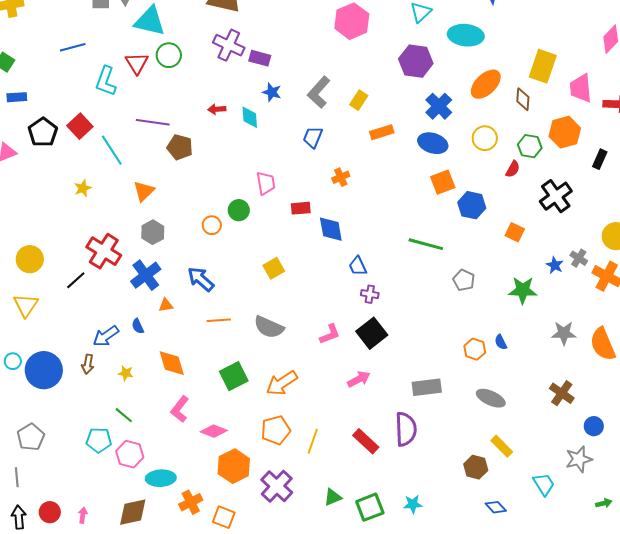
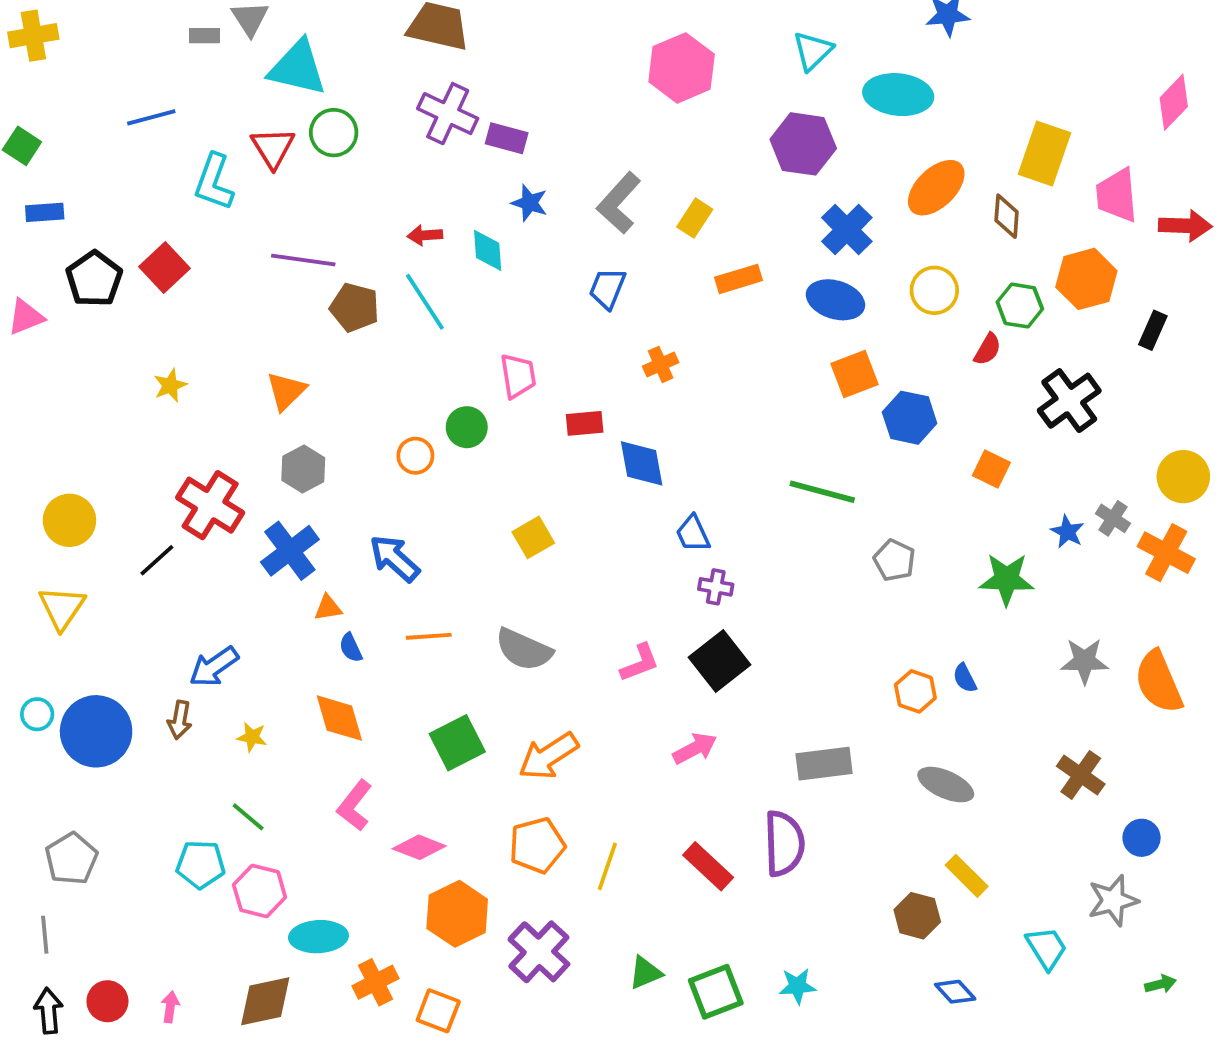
cyan line: (112, 150) -> (425, 302), moved
blue semicircle: (138, 326) -> (351, 648), moved

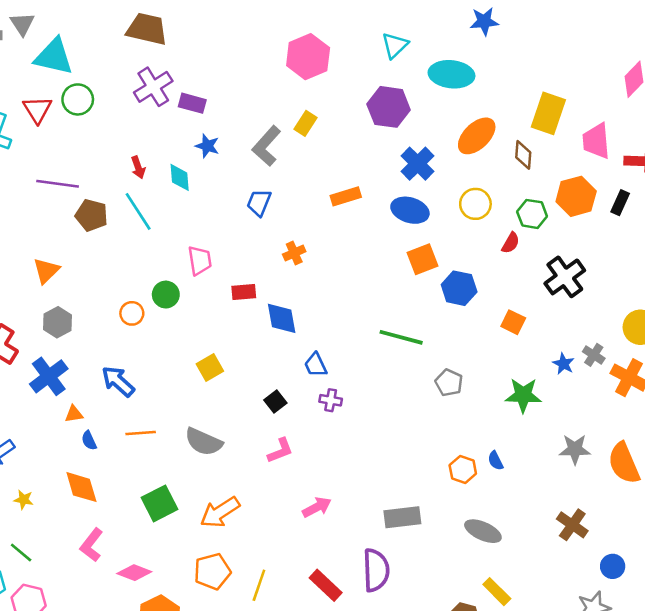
purple cross: (448, 114) -> (153, 87), turned 33
yellow rectangle: (695, 218) -> (305, 123), moved
red arrow: (425, 235) -> (138, 167), turned -105
black rectangle: (1153, 330) -> (620, 203), moved
black square: (720, 661) -> (275, 401), moved, size x0.6

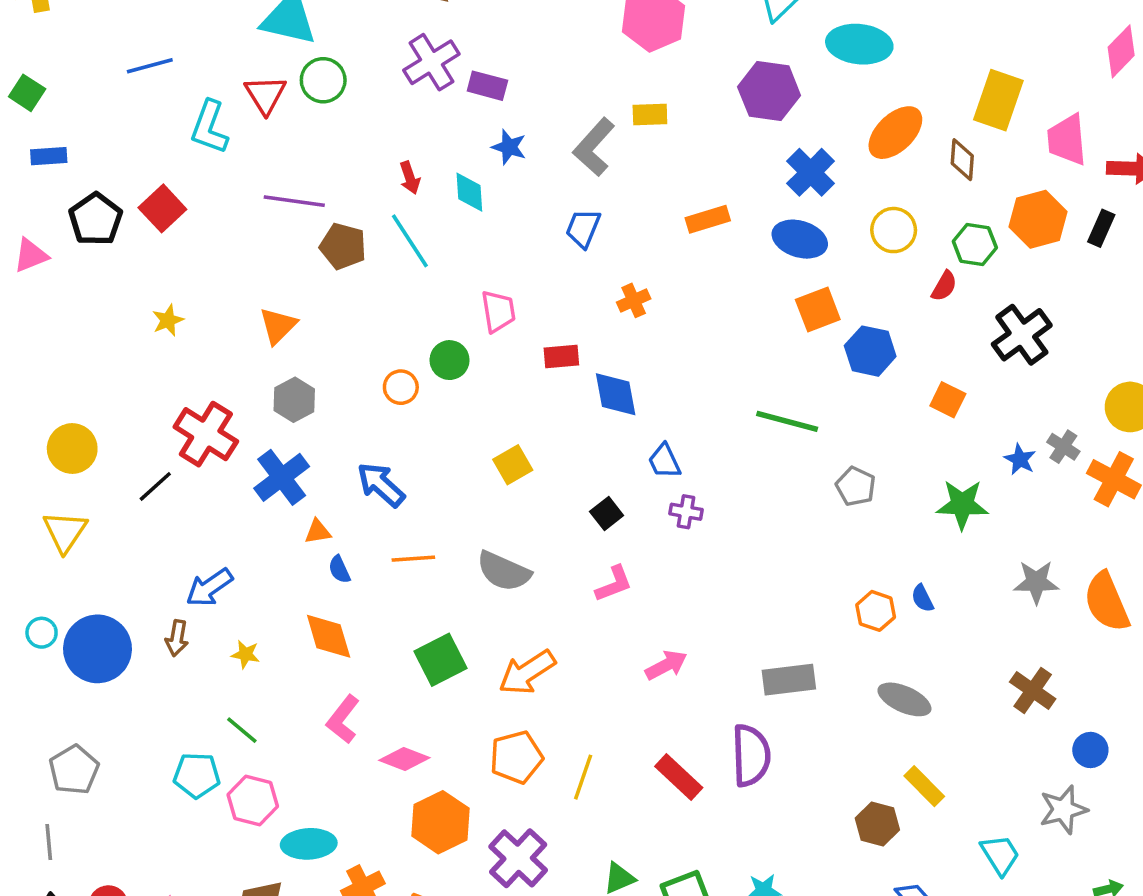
yellow rectangle: (305, 123) -> (650, 115), turned 55

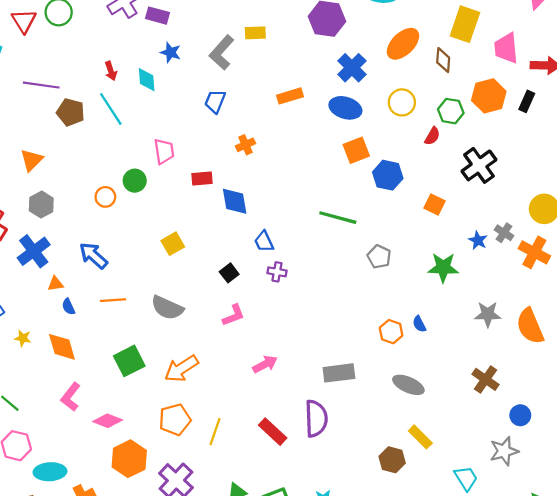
yellow star: (246, 654) -> (23, 338), moved

